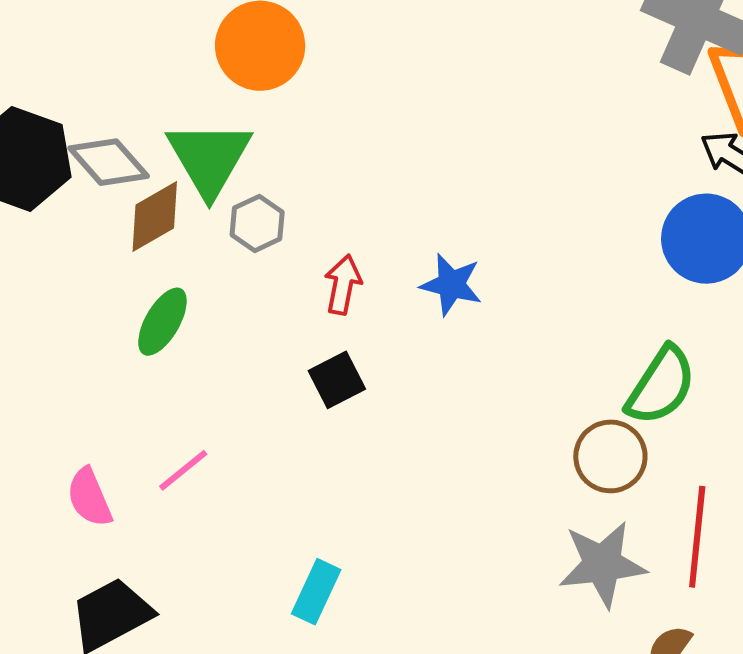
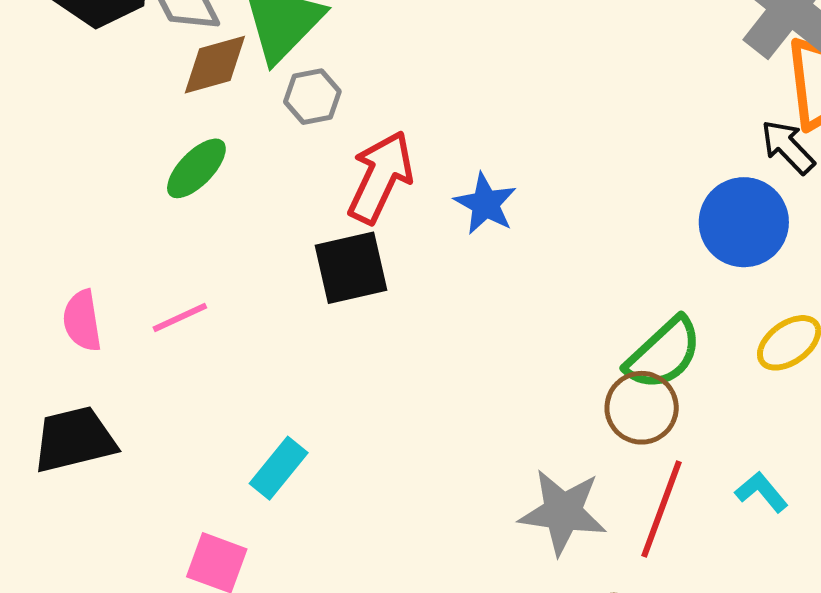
red arrow: (343, 285) -> (380, 177), size x1.6
black square: (337, 380) -> (351, 268), size x1.4
brown circle: (610, 456) -> (642, 408), moved

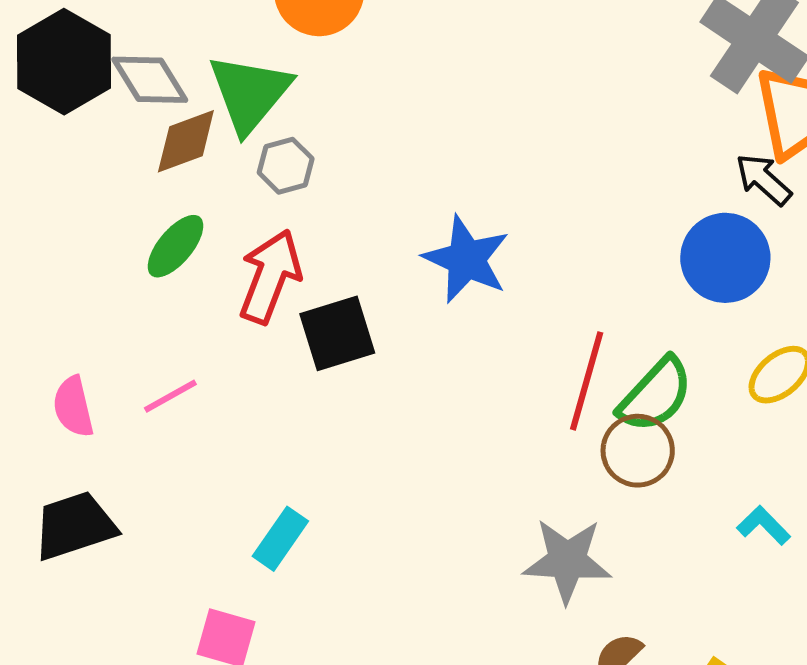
red arrow: (380, 177) -> (270, 276), moved
blue star: (485, 204) -> (466, 259), size x1.4
red line: (661, 509) -> (587, 381), moved

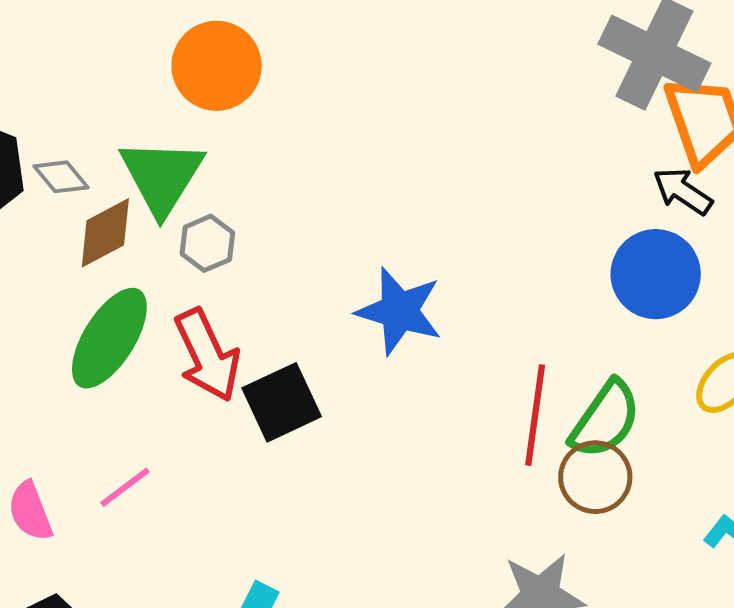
gray diamond: (150, 80) -> (61, 177), size x0.7
green ellipse: (175, 246) -> (109, 338), size x1.5
red arrow: (270, 276) -> (207, 355), turned 142

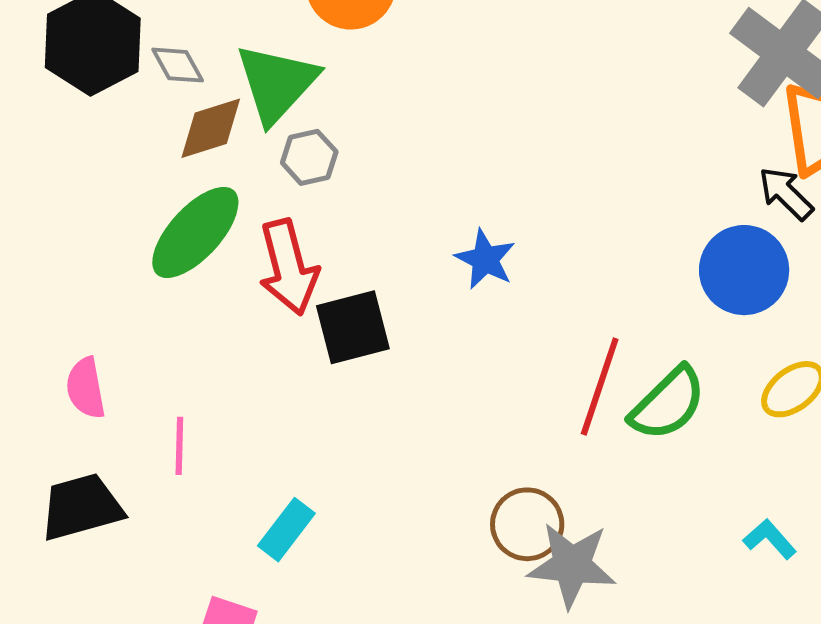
blue star: (399, 311) -> (485, 259), size x0.7
brown circle: (595, 477) -> (527, 524), moved
pink line: (125, 487) -> (179, 446), moved, turned -62

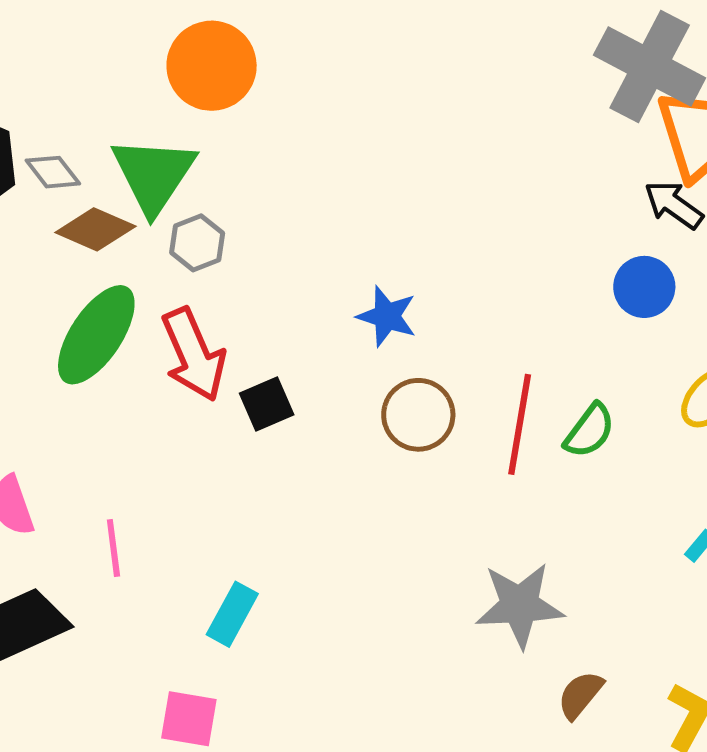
brown diamond: (211, 128) -> (95, 229), turned 50
blue circle: (744, 270) -> (644, 287), size x0.7
black square: (353, 327) -> (267, 404), size x0.7
green semicircle: (668, 404) -> (590, 431), size x0.7
brown circle: (527, 524) -> (418, 415), moved

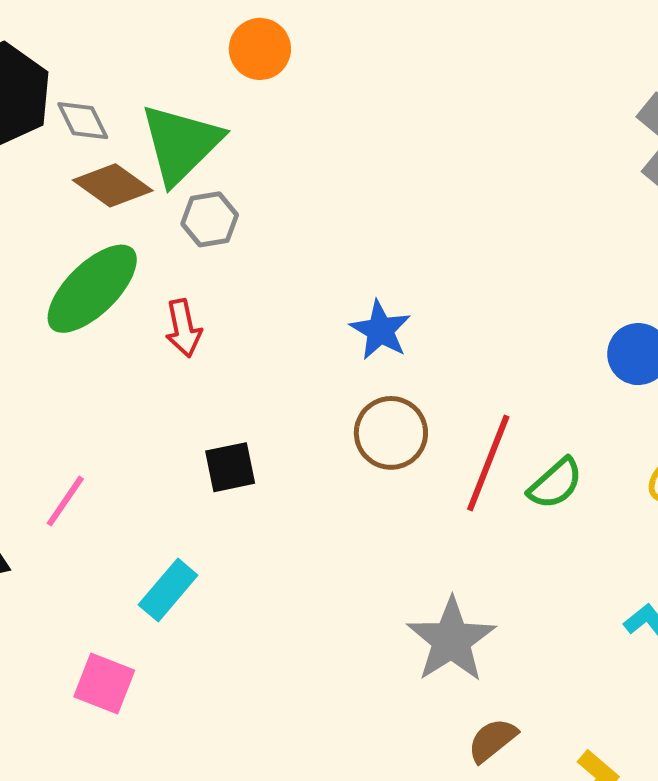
orange circle: (212, 66) -> (260, 49), size x0.7
red arrow: (194, 355) -> (183, 328), size x0.6
black square: (267, 404) -> (230, 467), moved
pink line: (113, 548) -> (65, 501), turned 30
gray star: (520, 605) -> (451, 640), turned 30

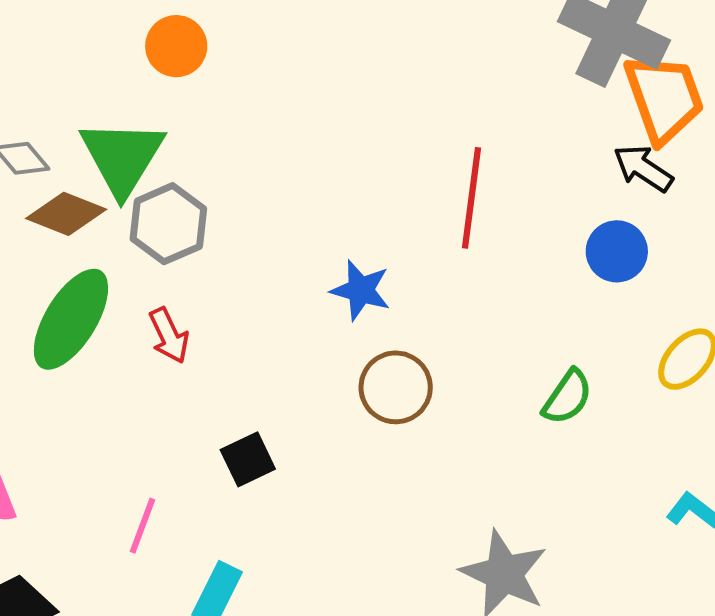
gray hexagon: (210, 219) -> (168, 224), size x1.4
red line: (488, 463) -> (472, 198), moved
pink line: (65, 501) -> (143, 526), moved

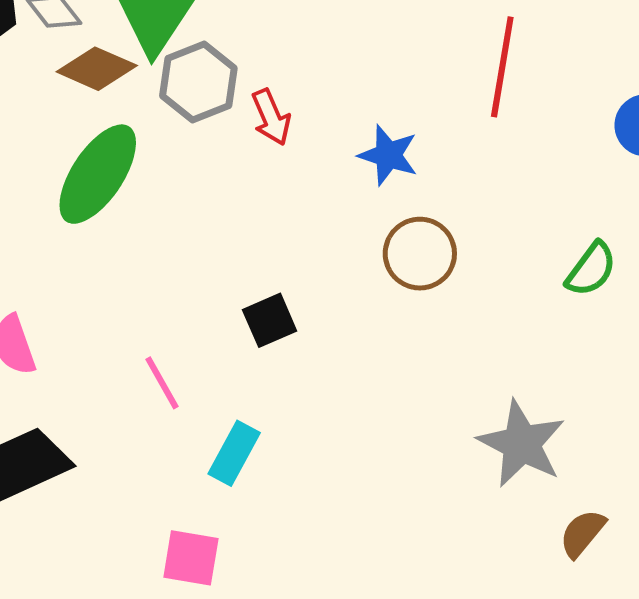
red arrow: (169, 336) -> (271, 117), moved
pink line: (143, 526) -> (162, 383), turned -52

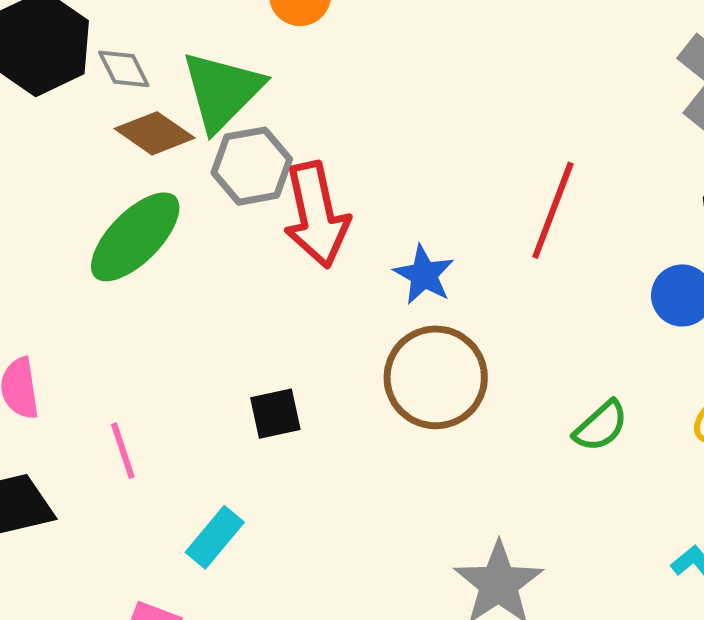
red arrow: (271, 117) -> (316, 215), size x1.8
brown circle: (420, 254) -> (436, 377), size x1.4
pink line: (162, 383) -> (123, 451), moved

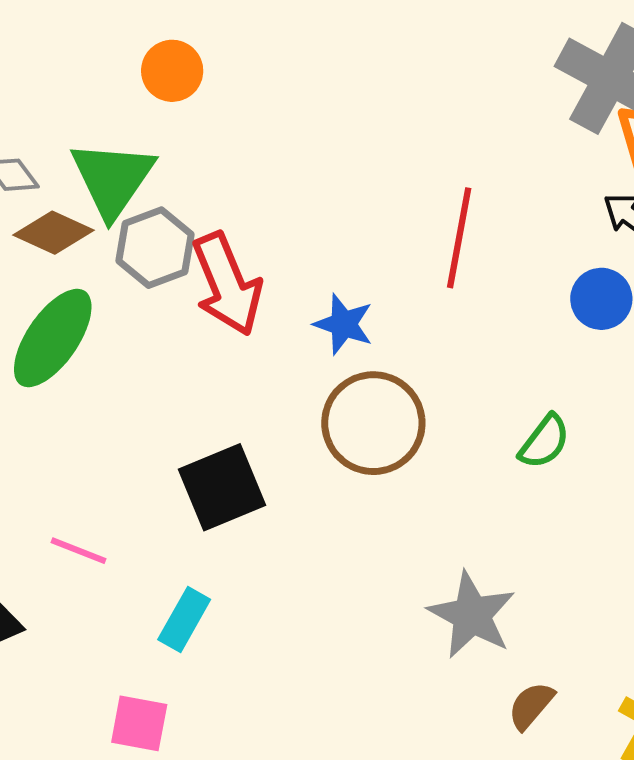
black square: (275, 414) -> (222, 487), size x1.6
pink line: (123, 451) -> (78, 551), turned -40

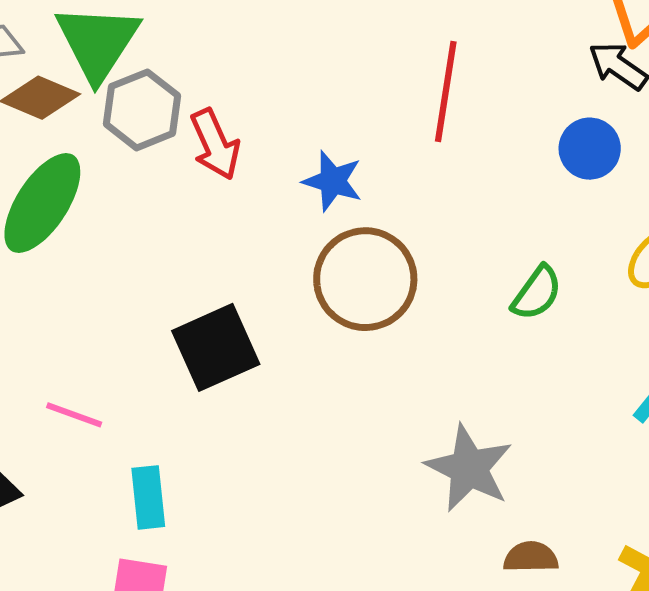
red arrow: (227, 284) -> (215, 144), size x0.7
cyan rectangle: (184, 620) -> (148, 497), moved, turned -34
brown semicircle: (531, 706) -> (531, 557), turned 50

